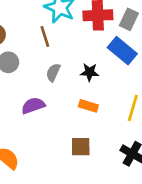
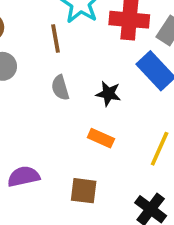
gray semicircle: (53, 72) -> (60, 88), turned -48
purple semicircle: (33, 106) -> (24, 176), moved

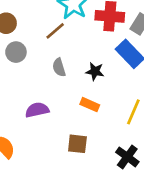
brown line: (56, 38) -> (55, 31), turned 60
purple semicircle: (24, 176) -> (37, 110), moved

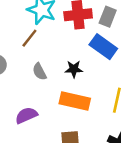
orange rectangle: (90, 105) -> (75, 101), size x1.6

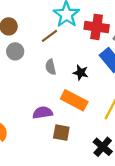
purple semicircle: (26, 115) -> (43, 113), moved

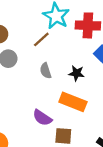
purple semicircle: (43, 113) -> (42, 118), turned -132

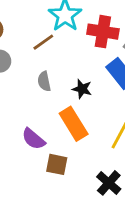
orange rectangle: (73, 102) -> (74, 124), turned 30

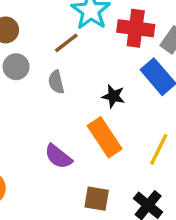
gray semicircle: (44, 81) -> (56, 82), moved
brown square: (57, 164) -> (97, 199), moved

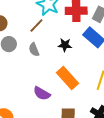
black star: (113, 96) -> (65, 45), moved

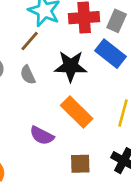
black star: (65, 45) -> (71, 66), size x1.6

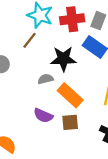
gray semicircle: (28, 75) -> (46, 79), moved, turned 104
brown square: (80, 164) -> (70, 122), moved

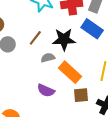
brown line: (29, 40) -> (35, 38), moved
brown square: (70, 122) -> (81, 95), moved

